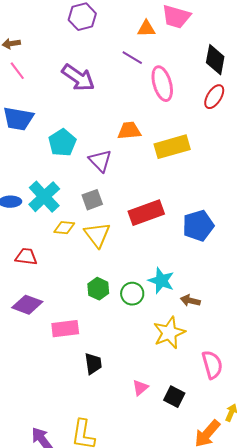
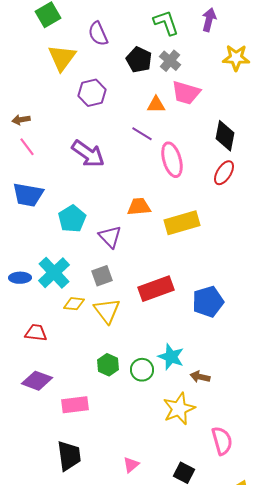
black trapezoid: (93, 364) -> (69, 456), moved, size x1.4
pink triangle: (140, 388) -> (131, 465), moved

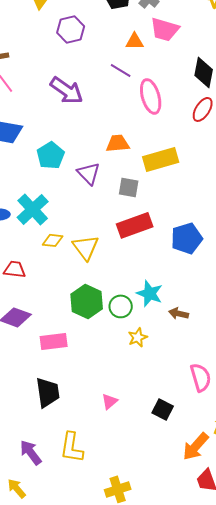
gray square: (102, 276) -> (129, 187), moved, turned 30
green hexagon: (108, 365) -> (87, 301), size x1.5
yellow star: (179, 409) -> (138, 337), moved, size x0.6

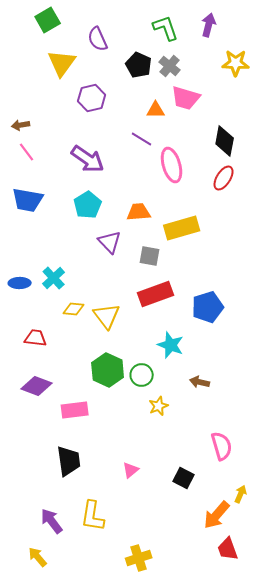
cyan pentagon: (51, 155) -> (88, 205), moved
cyan cross: (33, 209) -> (54, 278), size x0.7
cyan star: (150, 293) -> (171, 345), moved

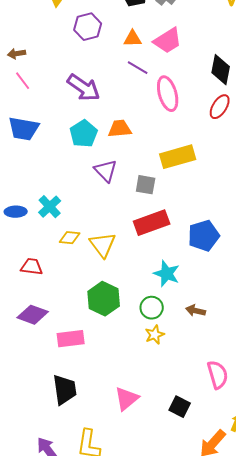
pink trapezoid: (186, 98) -> (168, 41), moved, turned -48
orange triangle: (156, 110) -> (133, 39), moved
orange trapezoid: (139, 212) -> (120, 129), moved
green circle: (142, 375) -> (152, 308), moved
pink triangle: (131, 470) -> (127, 399), size x1.5

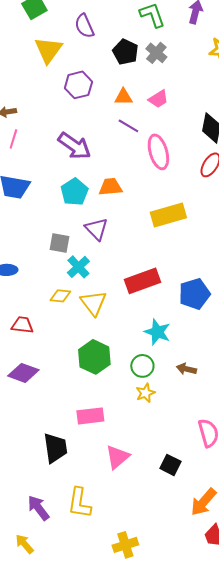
pink trapezoid: (168, 41) -> (158, 99), size x0.7
pink line: (23, 81) -> (13, 139), turned 54
gray square: (146, 185) -> (59, 243), moved
cyan cross: (50, 207) -> (78, 267), moved
pink rectangle: (71, 339) -> (90, 416), moved

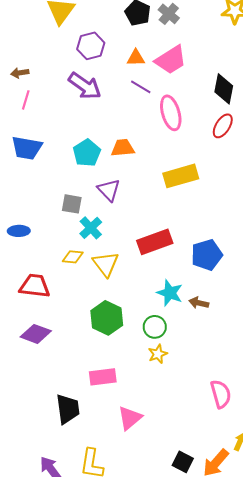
pink trapezoid: (158, 99) -> (171, 60), size x1.6
purple arrow: (74, 146) -> (85, 86), moved
red trapezoid: (22, 325) -> (35, 286), size x1.4
brown arrow: (186, 369) -> (199, 303), moved
black square: (170, 465) -> (183, 462), moved

